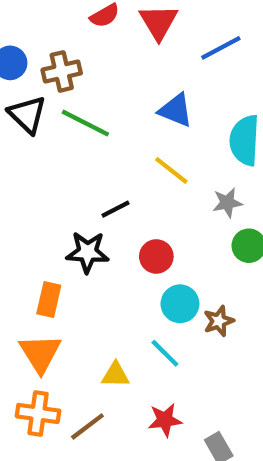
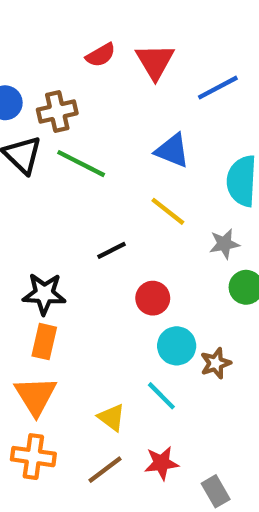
black star: (87, 252) -> (44, 294), moved
yellow triangle: (115, 375) -> (112, 418), turned 36
brown line: (87, 426) -> (105, 470), moved

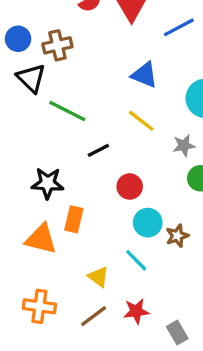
green line: (81, 164) -> (67, 111), moved
orange rectangle: (44, 342) -> (74, 219), moved
orange triangle: (36, 396) -> (41, 239), moved, turned -44

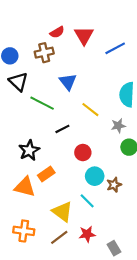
brown cross: (57, 45) -> (44, 53), moved
blue triangle: (144, 75) -> (68, 82), moved, turned 30
black star: (48, 183) -> (29, 150), turned -30
orange rectangle: (74, 219) -> (46, 174), turned 42
yellow triangle: (98, 277) -> (62, 212), size x1.5

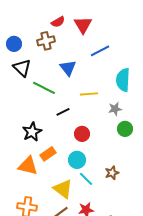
blue line: (115, 48) -> (100, 51), moved
yellow line: (90, 110) -> (89, 94), turned -42
cyan circle: (95, 176) -> (77, 160), moved
brown star: (114, 185) -> (112, 173), moved

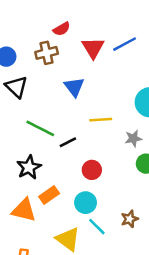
red triangle: (83, 25) -> (93, 48), moved
blue line: (100, 51) -> (125, 44), moved
green line: (44, 88) -> (40, 128), moved

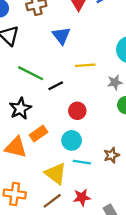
cyan line: (97, 227) -> (82, 162), turned -36

